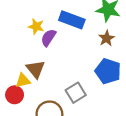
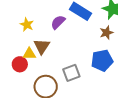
yellow star: (36, 26) -> (27, 25), moved
blue pentagon: (108, 71) -> (102, 60), turned 30

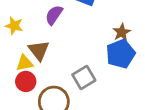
brown star: (106, 33) -> (122, 32), moved
red circle: (20, 64) -> (26, 81), moved

